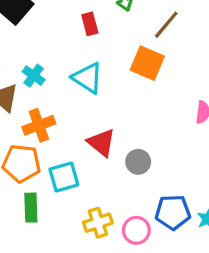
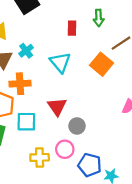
pink circle: (136, 230) -> (65, 149), moved

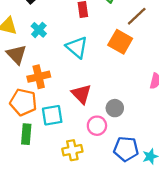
cyan cross: (26, 51) -> (39, 30), moved
gray circle: (77, 126) -> (115, 108), moved
pink circle: (65, 149) -> (97, 126), moved

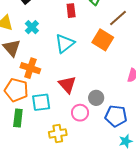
cyan triangle: (77, 47) -> (65, 44), turned 40
orange cross: (39, 77) -> (30, 68), turned 30
blue pentagon: (126, 149) -> (116, 116), moved

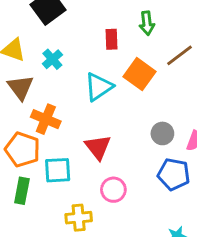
orange square: (103, 40) -> (140, 74), moved
gray circle: (96, 98) -> (162, 133), moved
blue pentagon: (116, 116) -> (174, 174), moved

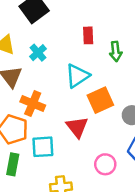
green arrow: (147, 23) -> (116, 51), moved
orange square: (140, 74) -> (100, 100), moved, turned 30
pink circle: (113, 190) -> (105, 164), moved

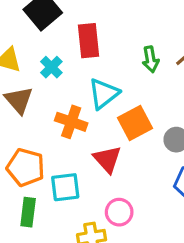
red rectangle: (88, 35) -> (89, 41), moved, size x1.5
orange cross: (33, 103) -> (71, 122), moved
pink circle: (105, 164) -> (119, 212), moved

